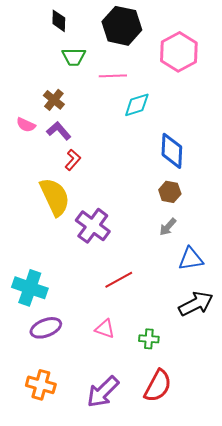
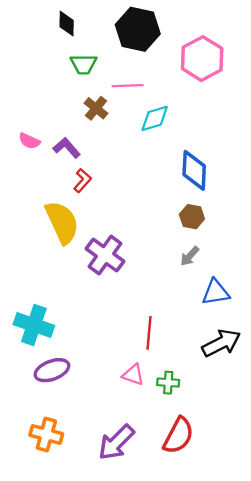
brown cross: (54, 100) -> (96, 108), moved
red line: (119, 280) -> (149, 333), moved, turned -56
pink triangle: (105, 329) -> (133, 375), moved

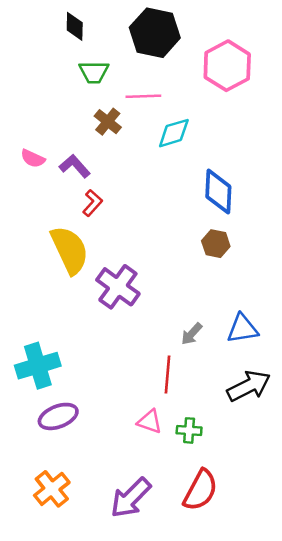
gray arrow: (190, 256) -> (192, 334), moved
cyan cross: (34, 325) -> (38, 366), turned -36
orange cross: (46, 435) -> (52, 489), turned 36

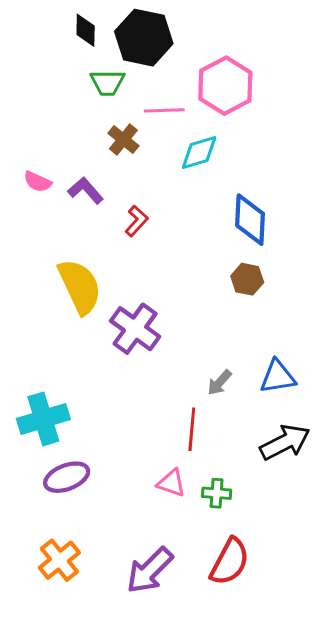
black hexagon: (155, 33) -> (144, 38), moved
pink hexagon: (227, 66) -> (225, 86), moved
red L-shape: (93, 203) -> (137, 221), moved

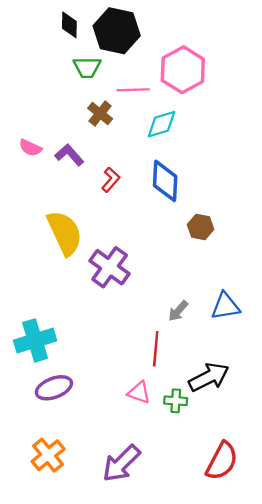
blue diamond: (250, 220) -> (165, 181), moved
black arrow: (285, 442) -> (209, 377), moved
red semicircle: (230, 562) -> (222, 461), moved

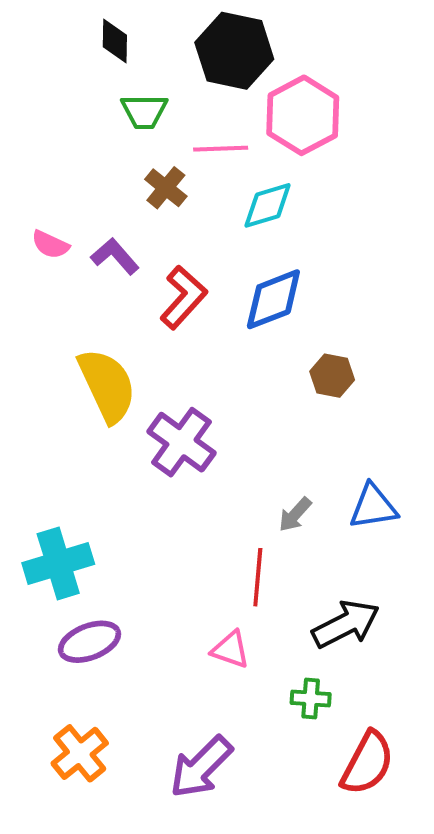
black hexagon: (117, 31) -> (234, 51), moved
red L-shape: (111, 180) -> (183, 297), size x1.5
blue diamond: (165, 181) -> (273, 299), turned 66
green cross: (176, 401) -> (311, 699), moved

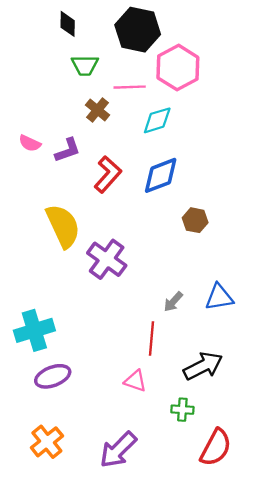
purple L-shape: (115, 256) -> (68, 150), turned 112

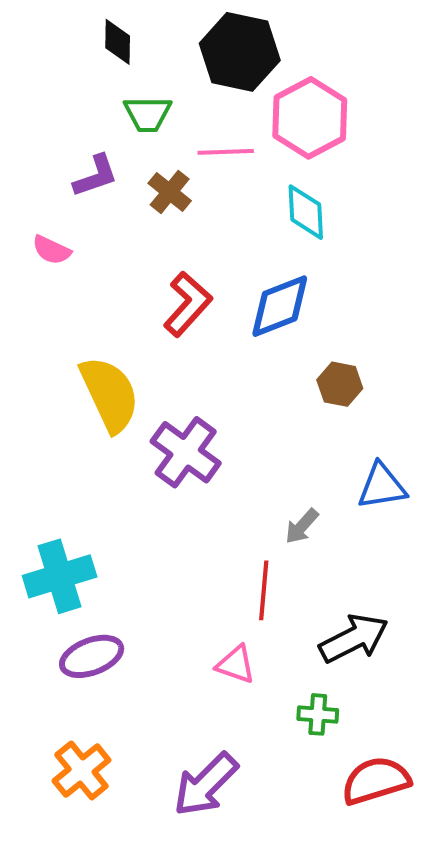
cyan diamond: (157, 120) -> (306, 212), moved, turned -76
purple L-shape: (68, 150) -> (96, 176), moved
blue triangle: (219, 297) -> (382, 486), moved
red semicircle: (216, 448) -> (376, 781), turned -135

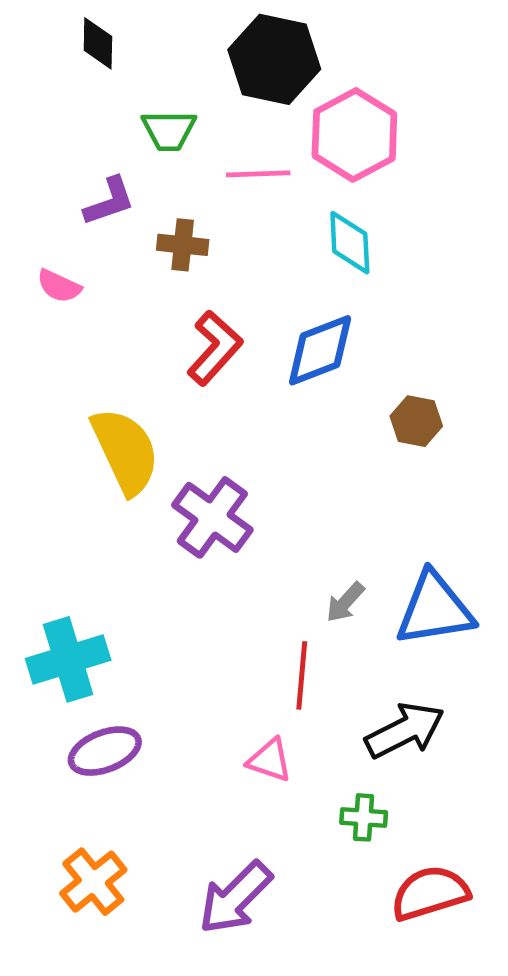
black diamond: (118, 42) -> (98, 43), moved
brown cross: (170, 192) -> (183, 245), moved, turned -33
brown hexagon: (340, 384) -> (416, 421), moved
blue triangle: (382, 486) -> (435, 609), moved, size x1.4

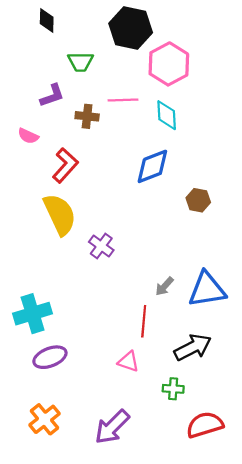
pink line: (258, 174) -> (123, 100), moved
red L-shape: (215, 348) -> (65, 165), moved
purple cross: (212, 517) -> (101, 246), size x0.7

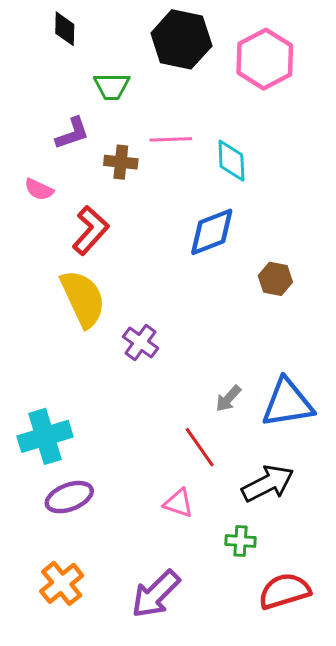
pink hexagon: (169, 64) -> (265, 59), moved
red line: (144, 321) -> (200, 447), turned -40

